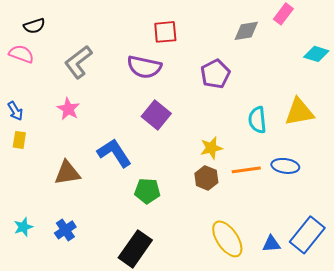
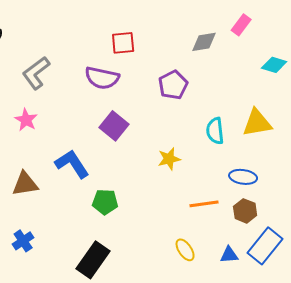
orange line: (246, 170) -> (204, 204), moved
brown hexagon: (206, 178) -> (245, 211), moved
yellow ellipse: (227, 239) -> (185, 250), size x0.6

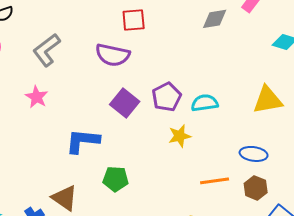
purple pentagon: (173, 85) -> (167, 97), moved
cyan semicircle: (215, 131) -> (205, 103), moved, turned 88
blue L-shape: (72, 164) -> (83, 141), turned -51
brown triangle: (25, 184) -> (65, 198), moved, turned 44

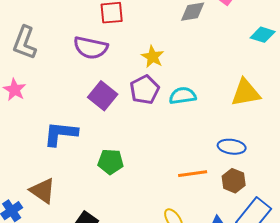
gray L-shape: (47, 50) -> (25, 43), turned -32
yellow star: (180, 136) -> (153, 57), moved, turned -30
green pentagon: (116, 179) -> (111, 162), moved

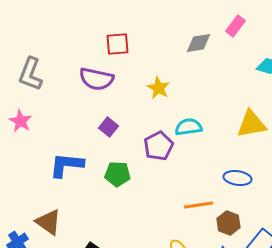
purple pentagon: (145, 90) -> (158, 146), moved
purple square: (103, 96) -> (108, 127), size x0.7
green pentagon: (111, 162) -> (117, 174), moved
brown hexagon: (234, 181) -> (228, 223), moved

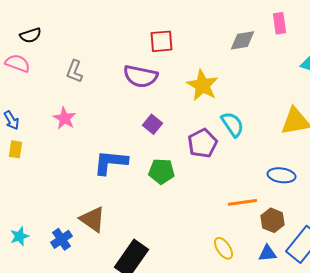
pink rectangle: (235, 26) -> (280, 23), turned -45
gray L-shape: (30, 74) -> (74, 71), size x0.7
yellow star: (158, 88) -> (202, 85), size x1.4
cyan semicircle: (188, 127) -> (232, 124), turned 64

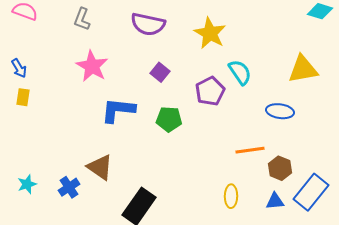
pink star: (64, 118) -> (92, 66), moved, size x1.4
blue ellipse: (282, 175) -> (280, 111), moved
yellow ellipse: (224, 248) -> (231, 196), turned 35

